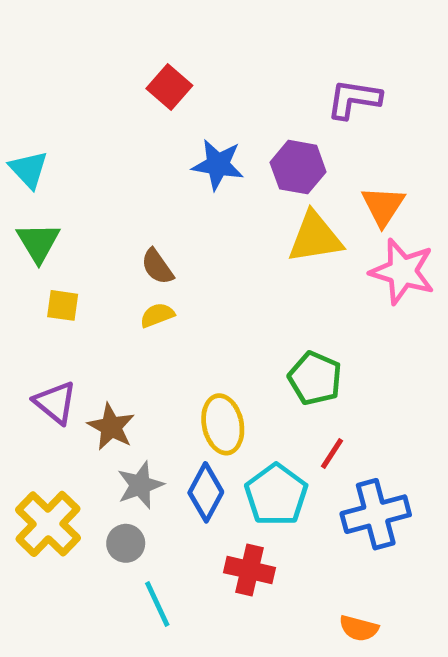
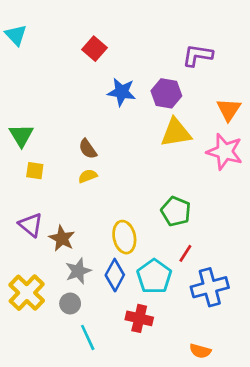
cyan triangle: (29, 170) -> (16, 35), moved
orange triangle: (383, 206) -> (229, 110), moved

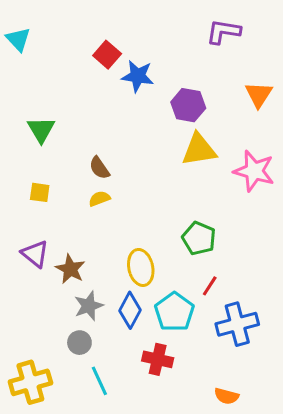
purple L-shape: (198, 55) -> (223, 32), moved
blue star: (122, 92) -> (138, 76), moved
orange triangle: (229, 110) -> (259, 94), moved
green triangle: (21, 135) -> (41, 130), moved
yellow cross: (27, 293) -> (30, 382), moved, turned 30

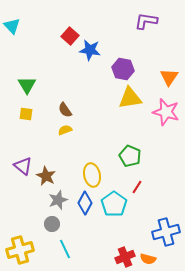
orange triangle: (259, 94) -> (169, 77), moved
yellow square: (40, 192) -> (26, 114), moved
blue cross: (237, 324) -> (166, 232), moved
red cross: (158, 359) -> (125, 257), moved, turned -36

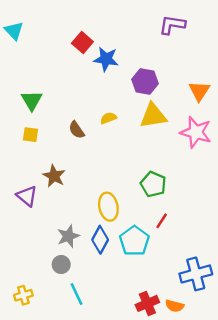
yellow semicircle: (65, 130) -> (108, 118), moved
brown star: (46, 176) -> (54, 176), moved
yellow cross: (20, 250) -> (23, 295), size x0.6

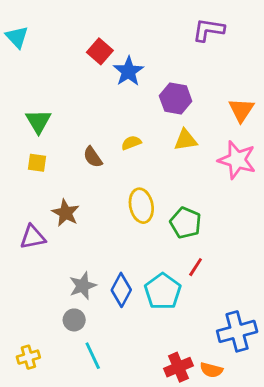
blue star: (106, 59) -> (128, 71), turned 30
yellow triangle: (153, 116) -> (186, 140), size x0.7
purple triangle: (27, 196) -> (33, 237), turned -50
yellow ellipse: (108, 207) -> (141, 206), moved

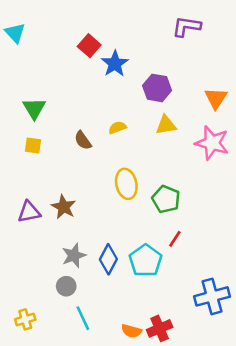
brown star: (66, 213) -> (64, 207), moved
orange semicircle: (211, 370) -> (131, 331), moved

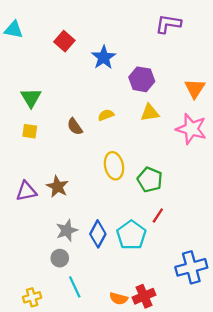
cyan triangle: (15, 33) -> (14, 30), turned -36
red square: (89, 46) -> (64, 41), moved
yellow cross: (25, 319) -> (32, 297), moved

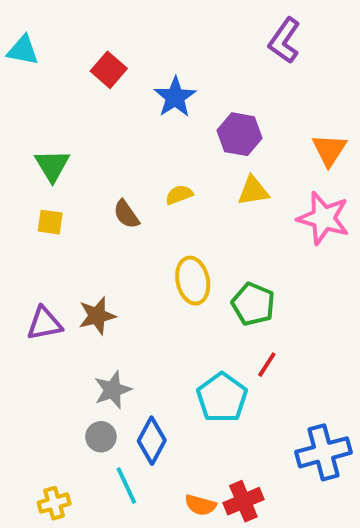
purple L-shape: (168, 24) -> (284, 41), turned -64
brown star: (57, 187) -> (97, 316), turned 30
blue diamond: (98, 234) -> (152, 441), moved

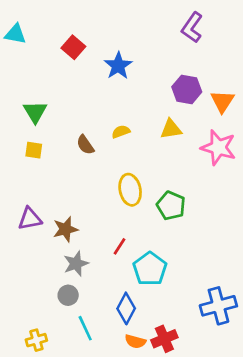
purple hexagon: (240, 134) -> (187, 89), moved
brown star: (97, 316) -> (65, 229), moved
red line: (267, 365) -> (120, 246), moved
blue diamond: (152, 441) -> (126, 308), moved

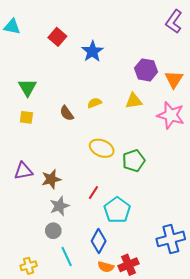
purple L-shape: (192, 27) -> (174, 21), moved
yellow ellipse: (130, 190) -> (102, 148), turned -55
green pentagon: (171, 206) -> (134, 161), turned 30

